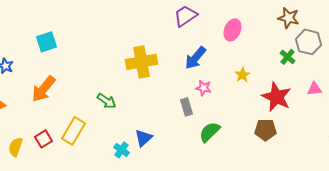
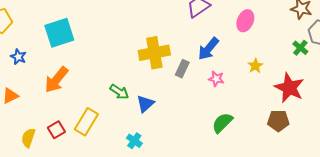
cyan square: (46, 42) -> (59, 33), size x1.4
gray rectangle: (186, 107) -> (182, 69), moved, turned 42
blue triangle: (143, 138) -> (145, 104), moved

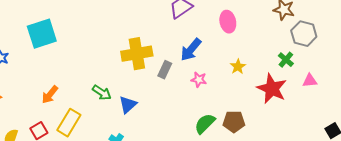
pink ellipse: (245, 21) -> (228, 22), turned -35
green cross: (300, 48) -> (286, 60), moved
orange arrow: (56, 80) -> (50, 95), moved, size x0.7
brown pentagon: (278, 121) -> (234, 122), moved

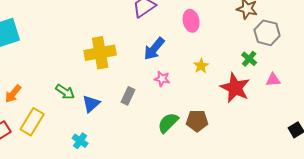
gray rectangle: (165, 70) -> (128, 96), moved

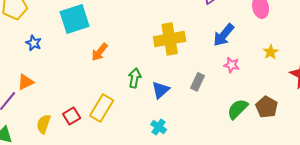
green arrow: (65, 92) -> (135, 78), turned -114
orange arrow: (13, 94) -> (100, 52), moved
brown pentagon: (197, 121) -> (267, 107), turned 30
cyan cross: (80, 141) -> (159, 127), moved

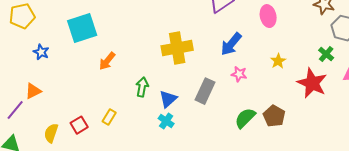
gray rectangle: (198, 82) -> (205, 91), size x1.4
yellow rectangle: (102, 108) -> (109, 117), size x0.6
cyan cross: (159, 127) -> (166, 121), moved

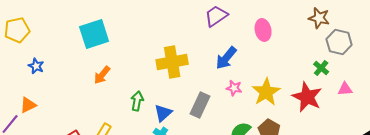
cyan square: (82, 28) -> (94, 34), moved
yellow star: (278, 61) -> (266, 92), moved, size x1.8

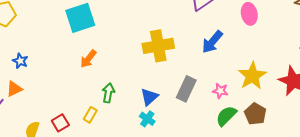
blue star: (36, 66) -> (20, 61), moved
pink star: (234, 88) -> (220, 91), moved
green arrow: (137, 101) -> (108, 93), moved

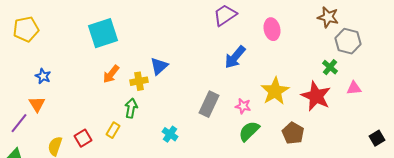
yellow cross: (158, 46) -> (139, 81), moved, size x0.6
orange triangle: (14, 89) -> (37, 104), turned -36
blue triangle: (149, 97) -> (159, 66), moved
brown pentagon: (255, 114) -> (293, 133), moved

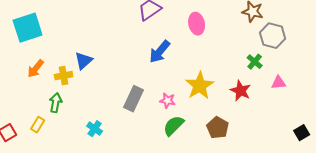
red star: (316, 96) -> (241, 91), size x0.7

